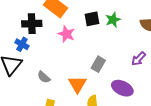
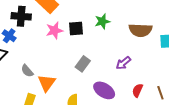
black square: (92, 19) -> (76, 29), moved
pink star: (66, 34) -> (54, 30), turned 30
orange triangle: (77, 84) -> (47, 83), moved

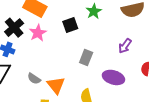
black cross: (21, 16) -> (14, 28), turned -30
pink star: (54, 30) -> (38, 33), moved

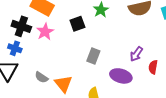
black cross: (14, 28) -> (21, 26), turned -30
purple arrow: (125, 46) -> (136, 54), moved

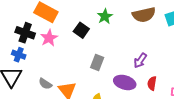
black square: (77, 24) -> (81, 30), turned -35
red semicircle: (153, 67) -> (152, 83), moved

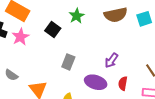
gray semicircle: (45, 84) -> (11, 75), moved

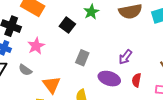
pink star: (20, 37) -> (36, 46), moved

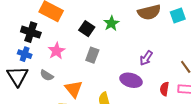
green star: (91, 12) -> (111, 23), moved
gray rectangle: (82, 58) -> (92, 55), moved
red semicircle: (137, 80) -> (164, 89), moved

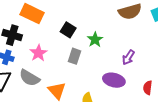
green star: (111, 23) -> (95, 40), moved
gray semicircle: (47, 75) -> (29, 78), size x1.5

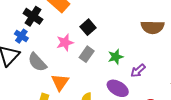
green star: (95, 40) -> (116, 57), moved
pink star: (38, 53) -> (65, 42), moved

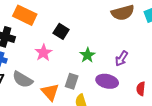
gray rectangle: (87, 54) -> (72, 81), moved
green star: (116, 57) -> (87, 55), moved

